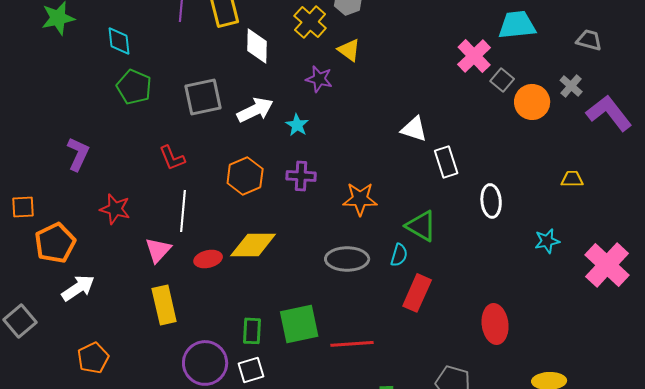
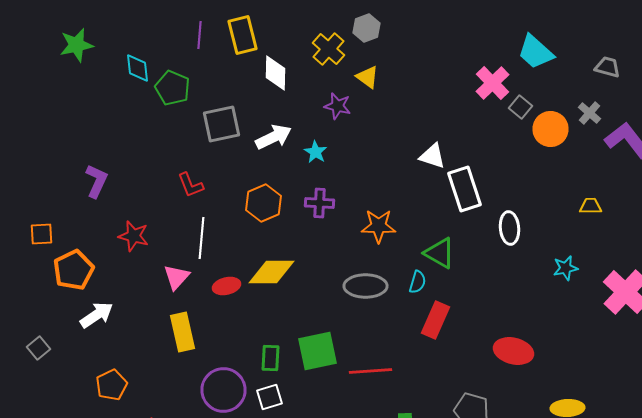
cyan trapezoid: (517, 25) -> (536, 52), turned -132
green pentagon: (134, 87) -> (172, 88), moved
white rectangle: (446, 162) -> (464, 189), size x1.4
gray square: (20, 321) -> (38, 348), size x0.7
red ellipse: (495, 324) -> (514, 351), turned -69

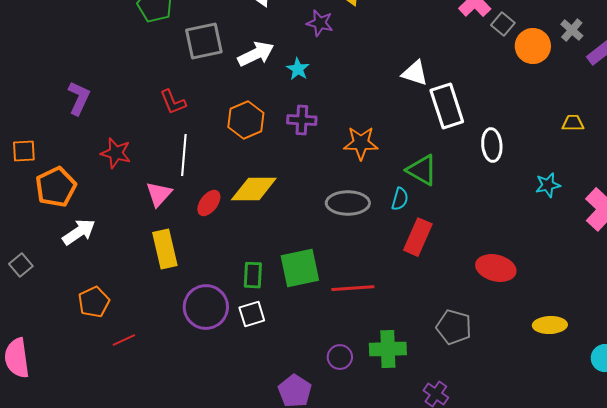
red ellipse: (226, 286) -> (209, 203), turned -40

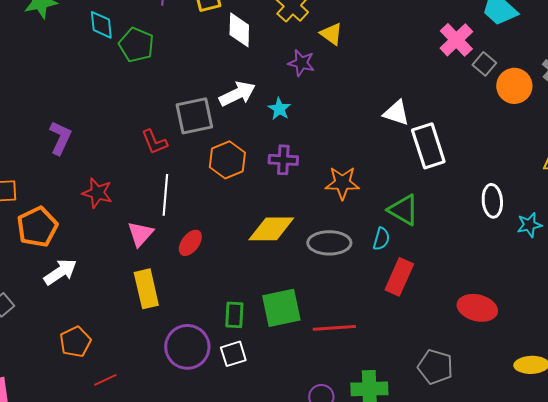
gray square: (204, 41) -> (194, 116), moved
white ellipse: (492, 145) -> (492, 201), moved
yellow diamond: (254, 189) -> (271, 229), moved

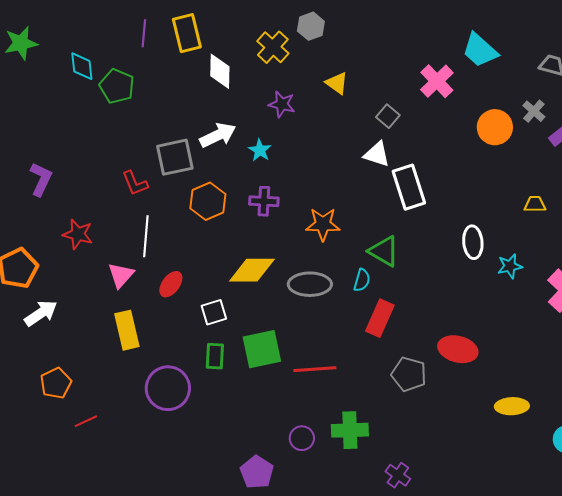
yellow triangle: (331, 34) -> (337, 83), moved
gray square: (484, 64) -> (388, 116), moved
white square: (233, 354) -> (214, 312), moved
gray pentagon: (435, 367) -> (409, 374), moved

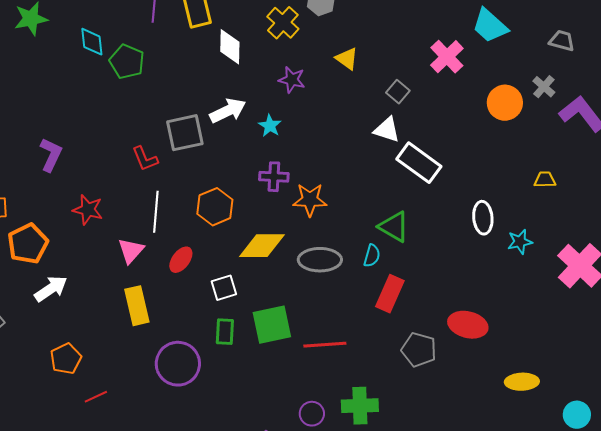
white rectangle: (409, 187) -> (419, 163), turned -36
orange hexagon: (208, 201) -> (215, 207), moved
orange star: (323, 224) -> (310, 200), moved

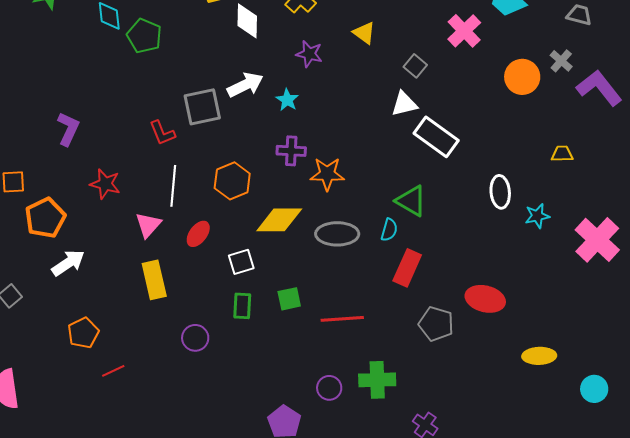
white triangle: (387, 130) -> (404, 104), turned -32
green square: (272, 325) -> (289, 299), size x0.6
purple circle: (178, 364) -> (195, 338), size x0.6

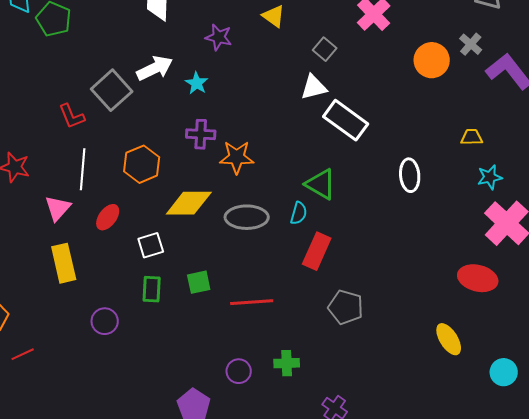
gray square: (202, 107) -> (112, 90), turned -30
cyan star: (537, 216) -> (490, 177), moved
red ellipse: (485, 299) -> (478, 278), moved
yellow ellipse: (539, 356) -> (449, 339), turned 60
green cross: (377, 380) -> (287, 363), size x0.7

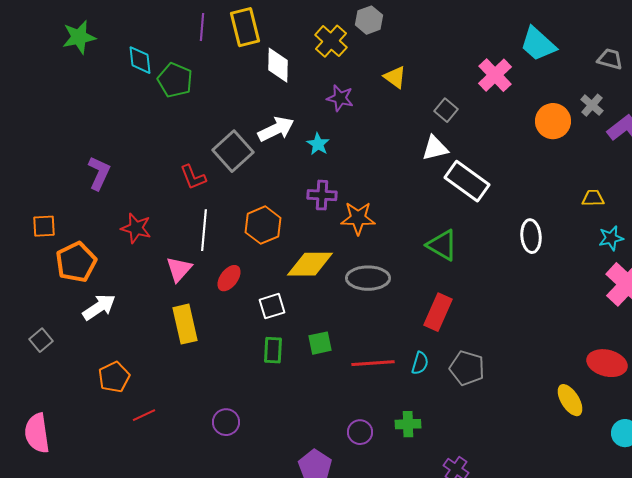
cyan semicircle: (299, 213) -> (420, 363), moved
red ellipse: (478, 278) -> (607, 363), moved
purple circle: (105, 321) -> (226, 422), moved

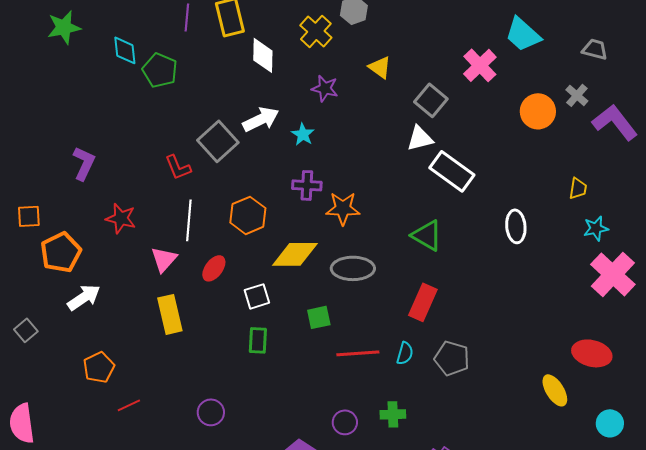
gray square: (446, 110) -> (431, 100), size x1.4
yellow trapezoid: (593, 198) -> (578, 188), turned 100
green square: (320, 343) -> (319, 317), moved

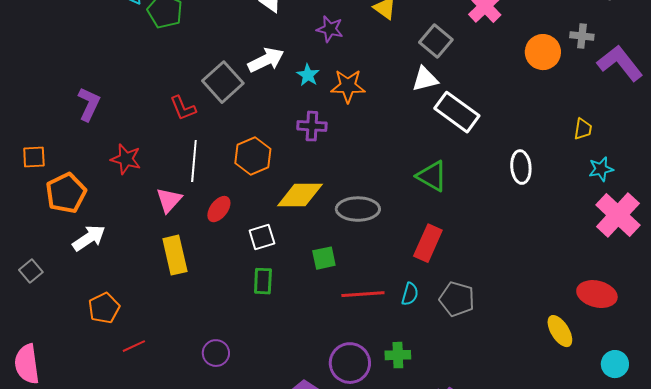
gray cross: (577, 95) -> (582, 36), turned -35
orange star: (343, 208) -> (348, 86), moved
purple circle: (345, 422) -> (350, 363), size x1.6

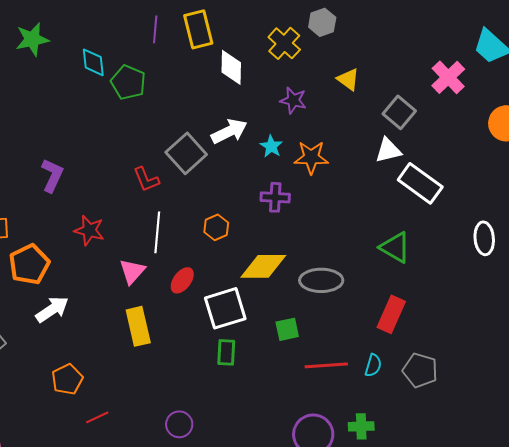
orange hexagon: (253, 156) -> (216, 227), size x0.7
white square: (262, 237) -> (225, 308), size x1.6

